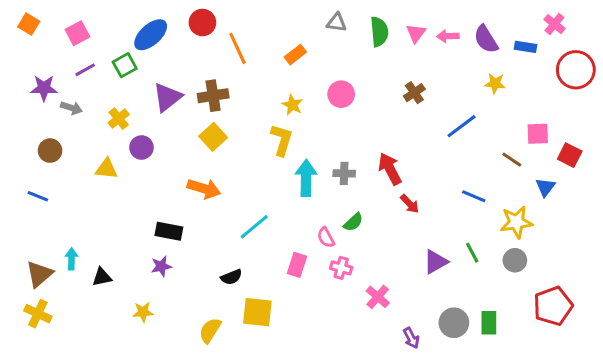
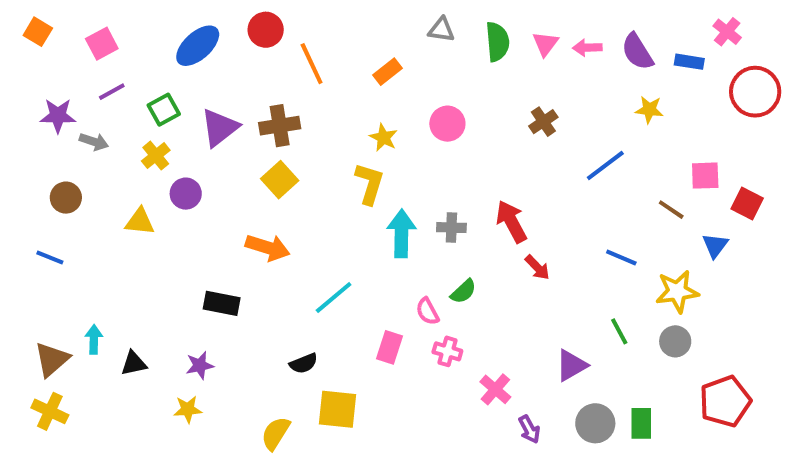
green square: (125, 65) -> (164, 110), moved
purple triangle: (436, 262) -> (571, 365), moved
purple star: (161, 266) -> (200, 365), moved
purple arrow: (411, 338) -> (529, 429), moved

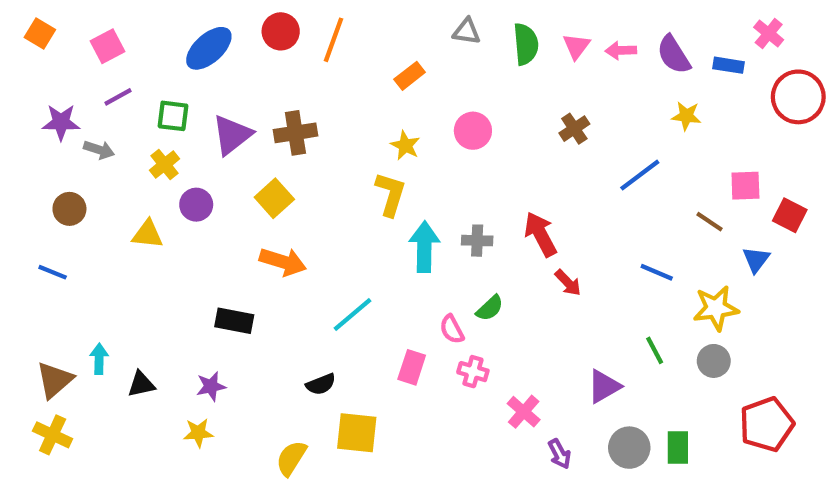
orange line: (312, 64) -> (334, 40), moved, turned 45
green square: (164, 110) -> (173, 116), turned 36
yellow square: (280, 180) -> (274, 198), moved

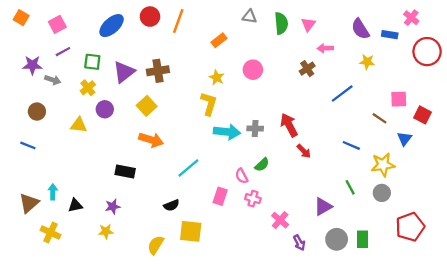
pink arrow: (621, 50) -> (325, 48), moved
cyan arrow: (424, 247) -> (227, 132), turned 95
yellow cross: (53, 435) -> (50, 233), moved

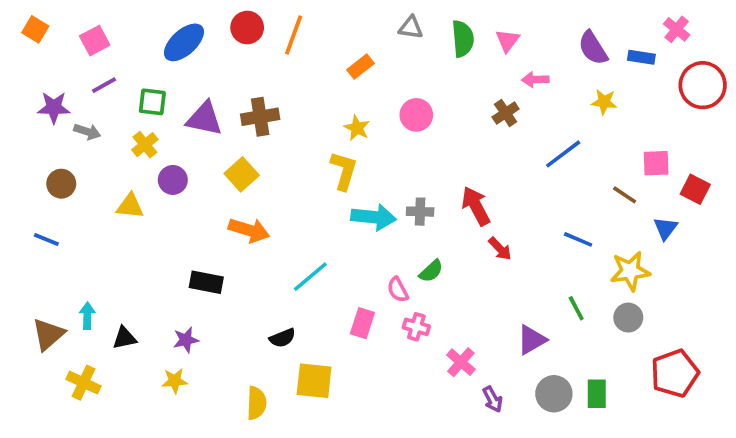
purple triangle: (124, 72) -> (204, 119), turned 50
yellow semicircle: (156, 245) -> (256, 403), turned 150

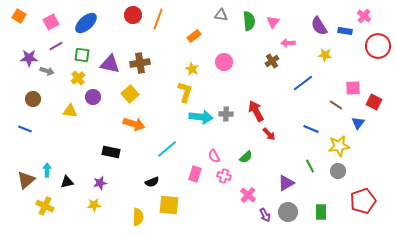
blue ellipse: (184, 42) -> (86, 23), moved
green semicircle: (431, 271) -> (246, 157), moved
gray circle: (554, 394) -> (288, 212), moved

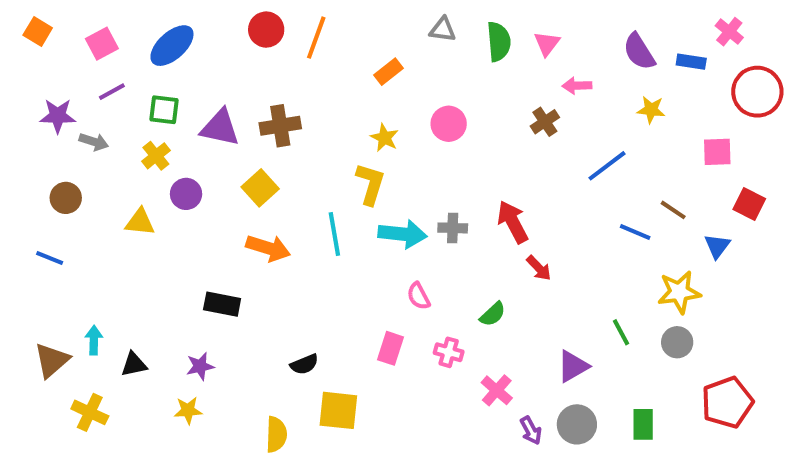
pink square: (353, 88) -> (717, 152), moved
blue line: (311, 129) -> (635, 232), moved
cyan line: (167, 149) -> (334, 234), moved, turned -60
pink semicircle: (214, 156) -> (419, 296), moved

